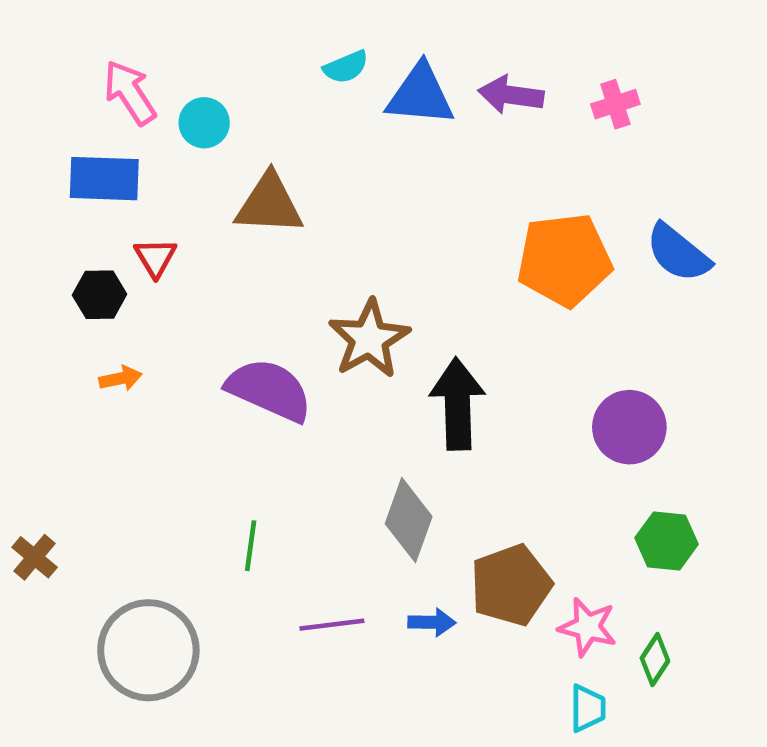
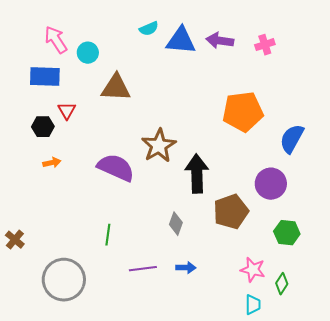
blue semicircle: (678, 253) -> (292, 139), moved, turned 80
gray diamond: (409, 520) -> (176, 224), size x0.7
brown pentagon: (511, 585) -> (231, 212), moved

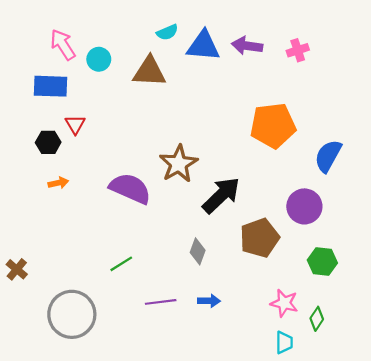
brown triangle: (116, 88) -> (149, 72), moved
black arrow: (197, 174) -> (221, 195), turned 48
green line: (108, 235) -> (121, 264), turned 50

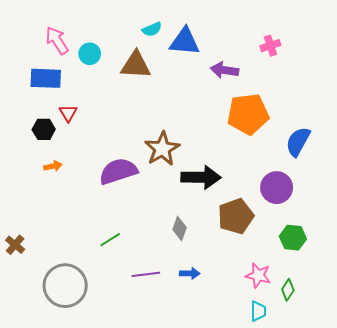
purple arrow: (247, 46) -> (224, 70), moved
purple semicircle: (130, 188) -> (118, 171), turned -42
black arrow: (221, 195) -> (201, 177), turned 45

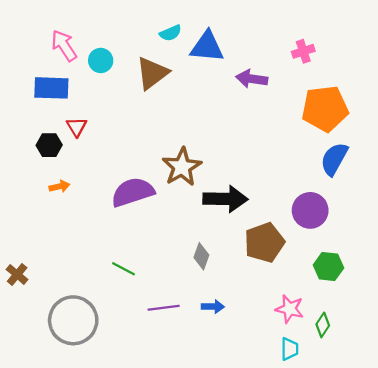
brown triangle: (136, 65) -> (152, 73), turned -40
orange pentagon: (248, 114) -> (325, 109), moved
green line: (110, 240) -> (124, 269), turned 60

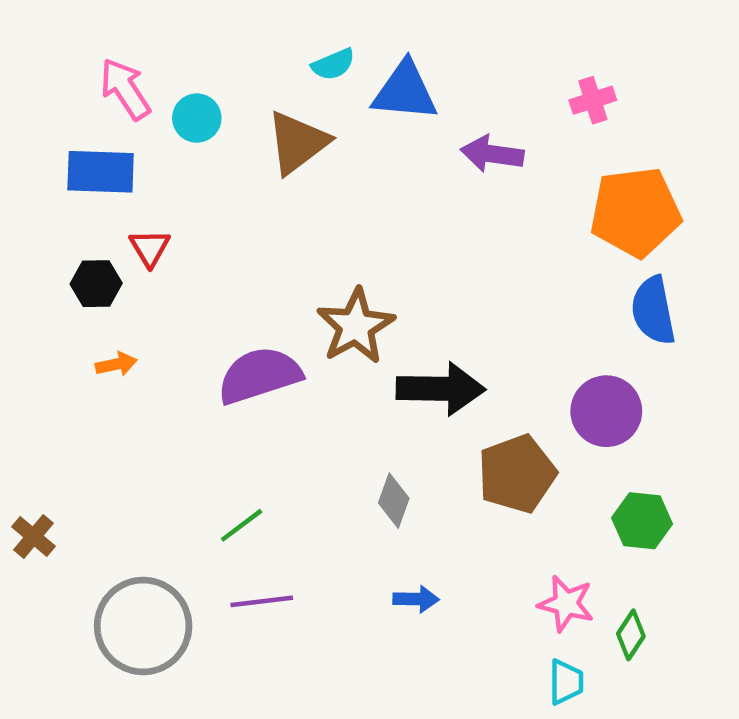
blue semicircle: (334, 159) -> (653, 310), turned -40
green line: (124, 269) -> (242, 525), turned -65
purple line: (164, 308) -> (262, 601), moved

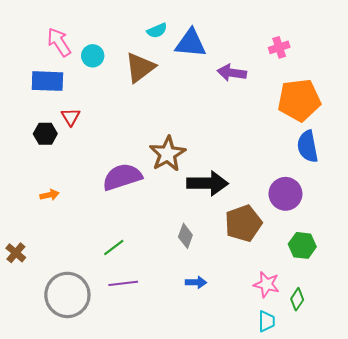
orange arrow: (116, 364) -> (50, 195), moved

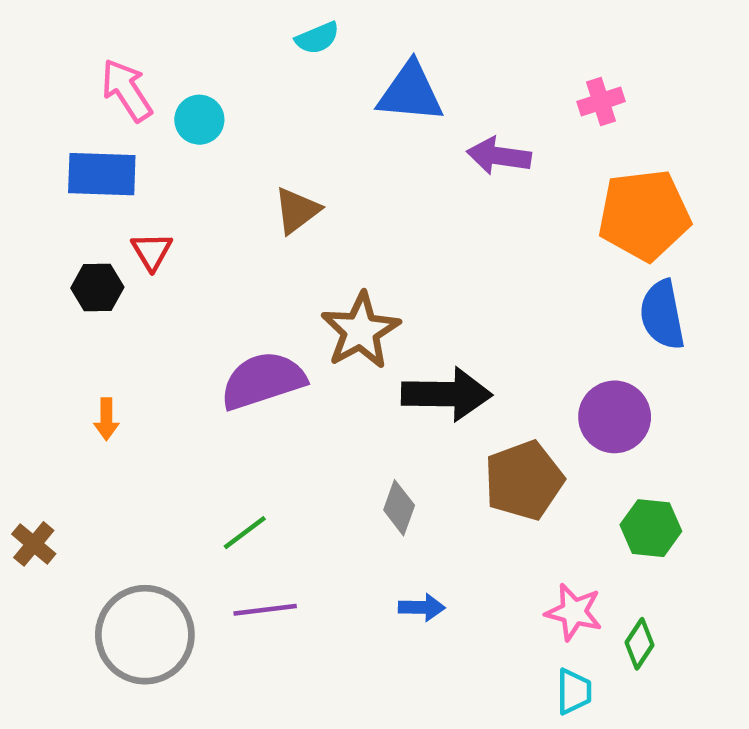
cyan semicircle: (157, 31) -> (317, 38), moved
brown triangle: (140, 67) -> (297, 210), moved, size x0.7
orange arrow: (50, 195) -> (106, 419), turned 102

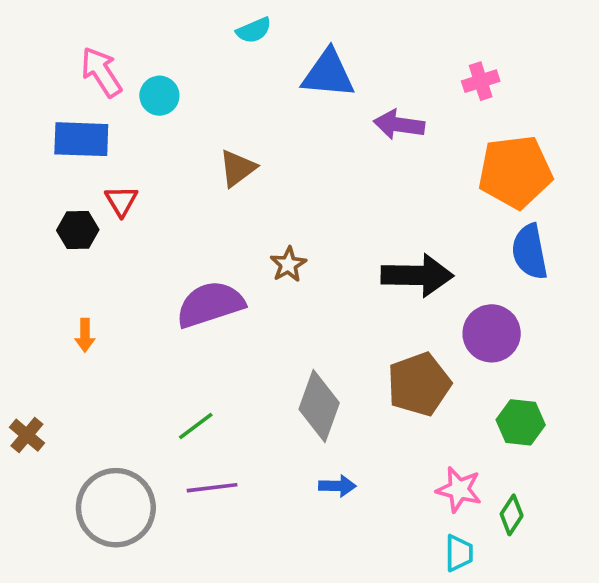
brown star: (360, 331) -> (288, 264), size x0.6
black arrow: (447, 394) -> (417, 275), moved
gray diamond: (399, 508) -> (319, 406), size x1.6

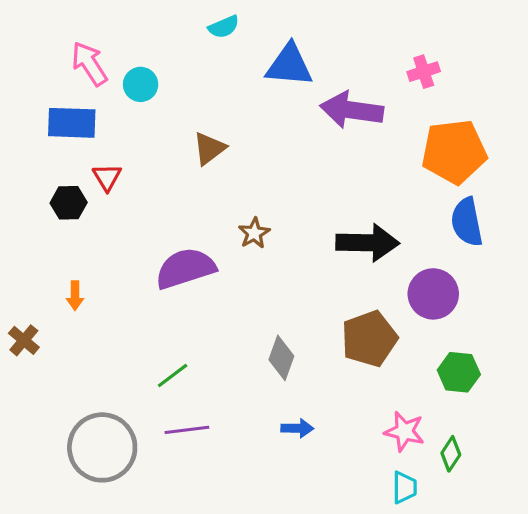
purple arrow: (399, 125) -> (352, 110), size x1.4
gray diamond: (319, 406) -> (281, 358), size x0.7
brown cross: (27, 435) -> (24, 340), moved

